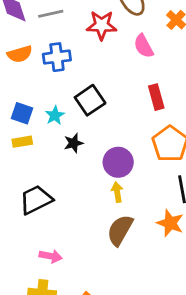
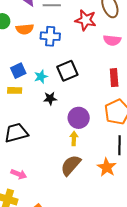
pink semicircle: (144, 46) -> (112, 40), turned -66
blue square: (22, 113) -> (18, 71), turned 35

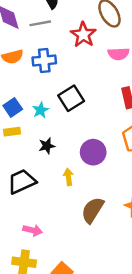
red star: (86, 20) -> (83, 35), turned 30
black star: (50, 98) -> (47, 146), moved
yellow arrow: (74, 138) -> (68, 177), moved

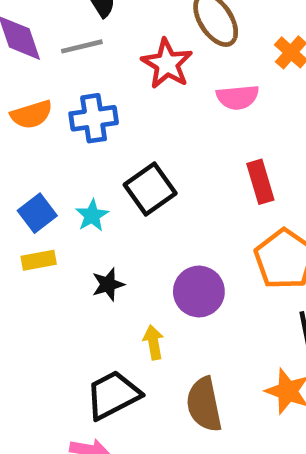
black trapezoid: (22, 182) -> (113, 395), moved
brown semicircle: (93, 210) -> (204, 404), turned -40

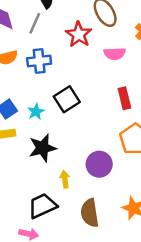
gray line: (82, 46) -> (35, 23), turned -55
black star: (108, 284) -> (43, 148), size x1.6
purple circle: (199, 292) -> (99, 164), moved

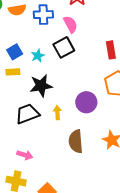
pink semicircle: (115, 54) -> (70, 24), moved, turned -120
black trapezoid: (42, 206) -> (27, 114), moved

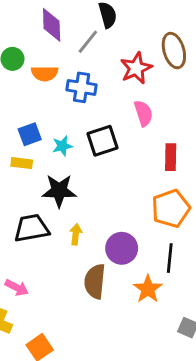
pink semicircle: (70, 24) -> (143, 113), moved
purple circle: (86, 102) -> (122, 248), moved

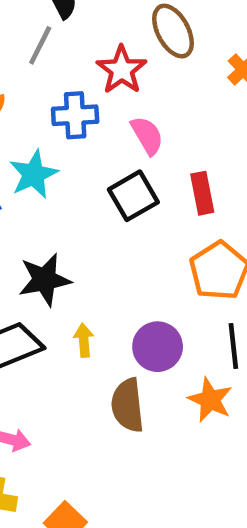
blue cross: (82, 87) -> (75, 115), moved
black square: (102, 141) -> (133, 196), moved
cyan star: (62, 146) -> (34, 174), moved, size x1.5

